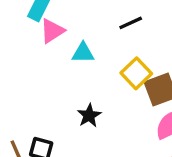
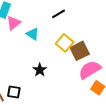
cyan triangle: (83, 53) -> (33, 34), turned 40

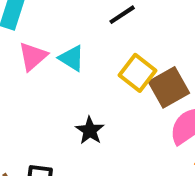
pink triangle: (14, 23) -> (33, 56), moved

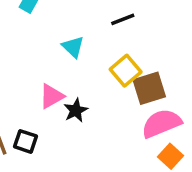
pink triangle: (33, 56) -> (52, 96), moved

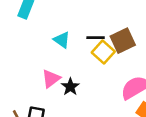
black line: (123, 19) -> (96, 38), moved, turned 30
brown square: (149, 88) -> (123, 41), moved

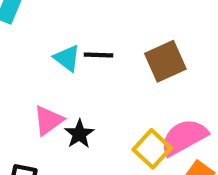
black line: (96, 38) -> (99, 55), moved
yellow square: (103, 52) -> (152, 149), moved

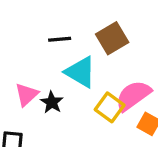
cyan triangle: (67, 58) -> (80, 72), moved, size x1.5

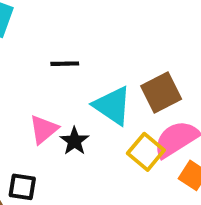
brown square: (112, 38) -> (161, 92), moved
black line: (60, 39) -> (65, 64), moved

